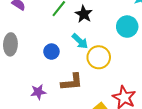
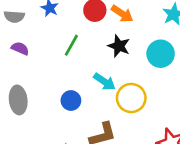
black star: (84, 14) -> (119, 46), moved

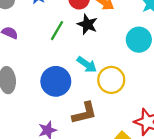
black star: (119, 46) -> (87, 24), moved
blue circle: (71, 100) -> (56, 81), size x1.6

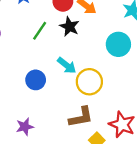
blue circle: (56, 81) -> (36, 80), size x0.7
brown L-shape: (84, 113) -> (81, 117), moved

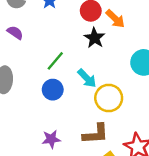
green line: (40, 31) -> (55, 61), moved
purple star: (25, 127) -> (51, 139), moved

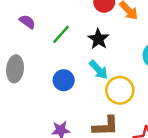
black star: (95, 38) -> (98, 39), moved
green line: (55, 61) -> (61, 34), moved

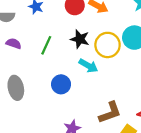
yellow circle: (120, 90) -> (108, 45), moved

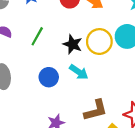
black star: (80, 39) -> (73, 44), moved
cyan arrow: (88, 66) -> (79, 72), moved

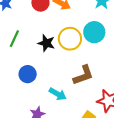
cyan arrow: (79, 72) -> (58, 94), moved
brown L-shape: (96, 110) -> (83, 75), moved

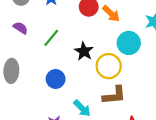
cyan circle: (94, 32) -> (129, 43), moved
yellow circle: (70, 39) -> (109, 66), moved

